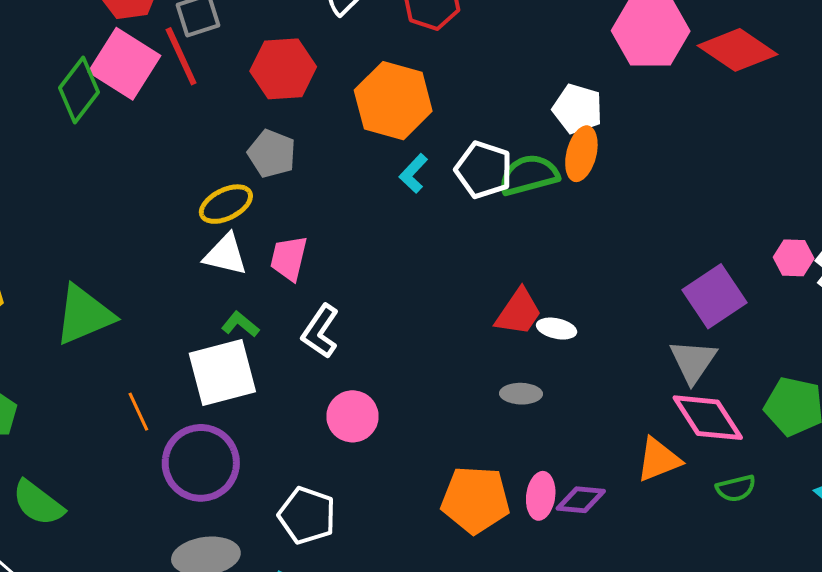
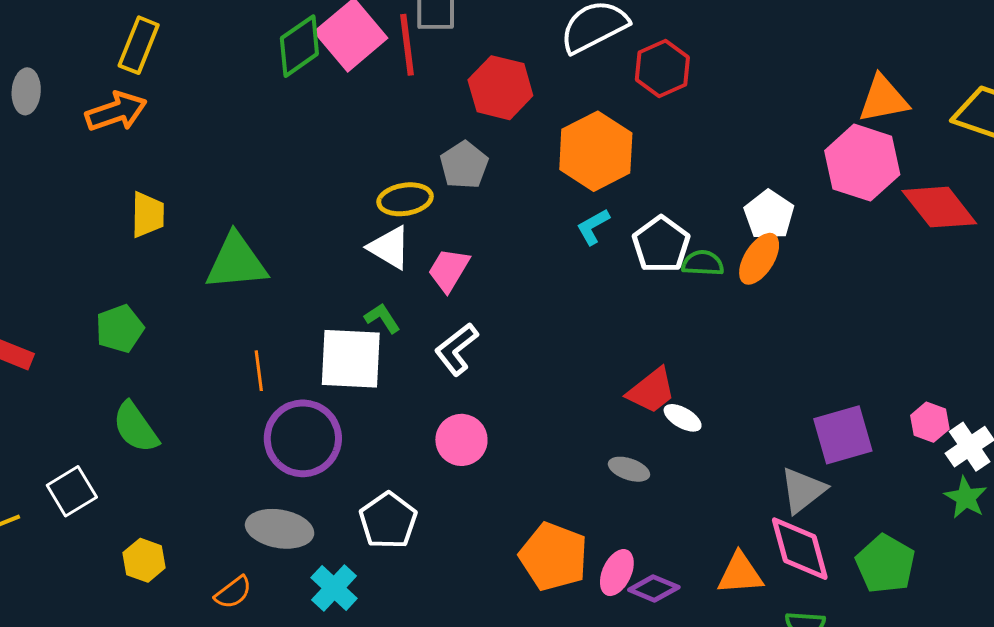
green semicircle: (529, 175) -> (703, 263), size x0.7

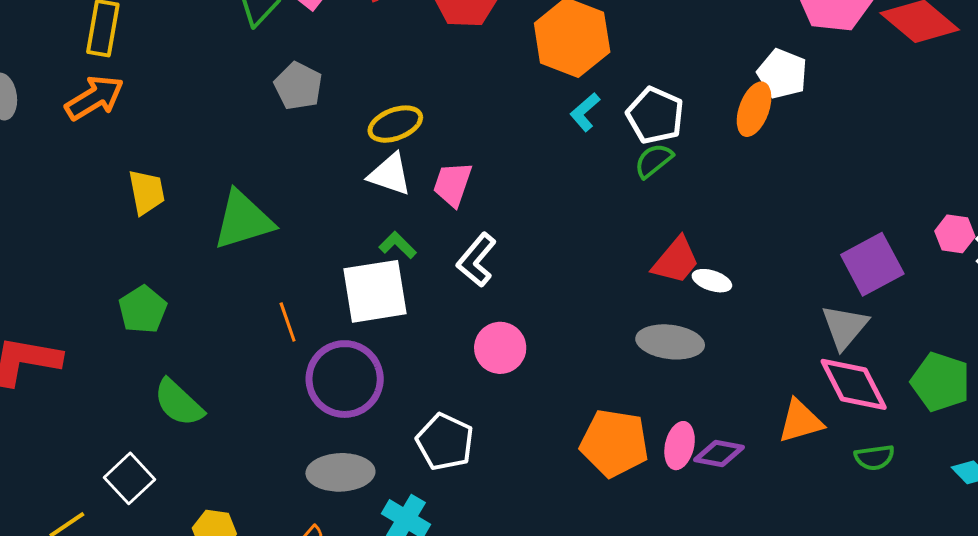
gray pentagon: (464, 165) -> (298, 86), moved
white pentagon: (769, 215) -> (782, 74), moved
green semicircle: (703, 263) -> (654, 161), moved, turned -30
gray ellipse: (629, 469) -> (670, 342), size x1.6

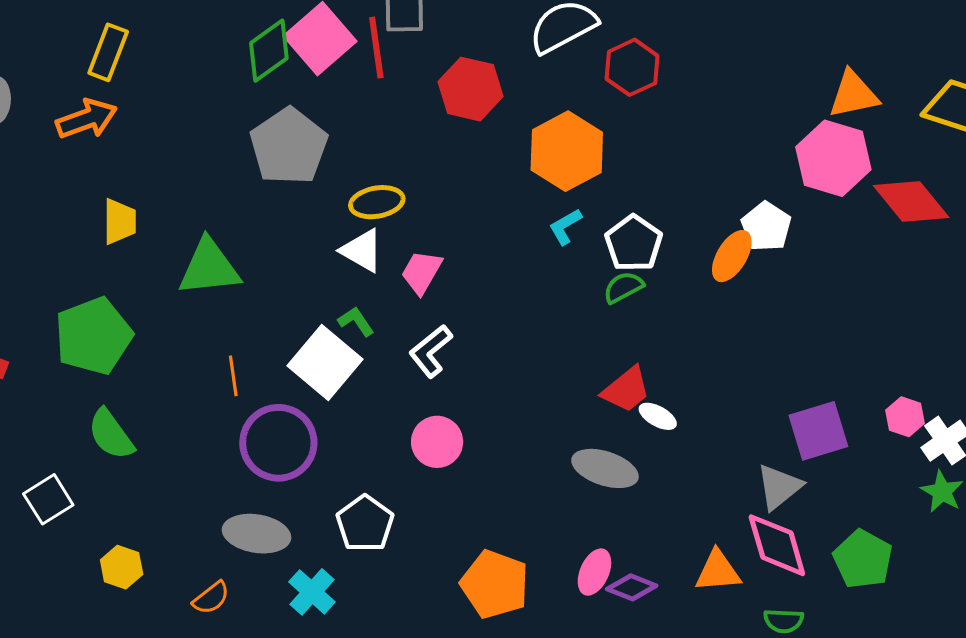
gray pentagon: (298, 86) -> (289, 146), size x1.6
white square: (375, 291) -> (325, 362), turned 38
green pentagon: (143, 309) -> (93, 336), size x1.6
orange pentagon: (614, 443) -> (495, 584), moved

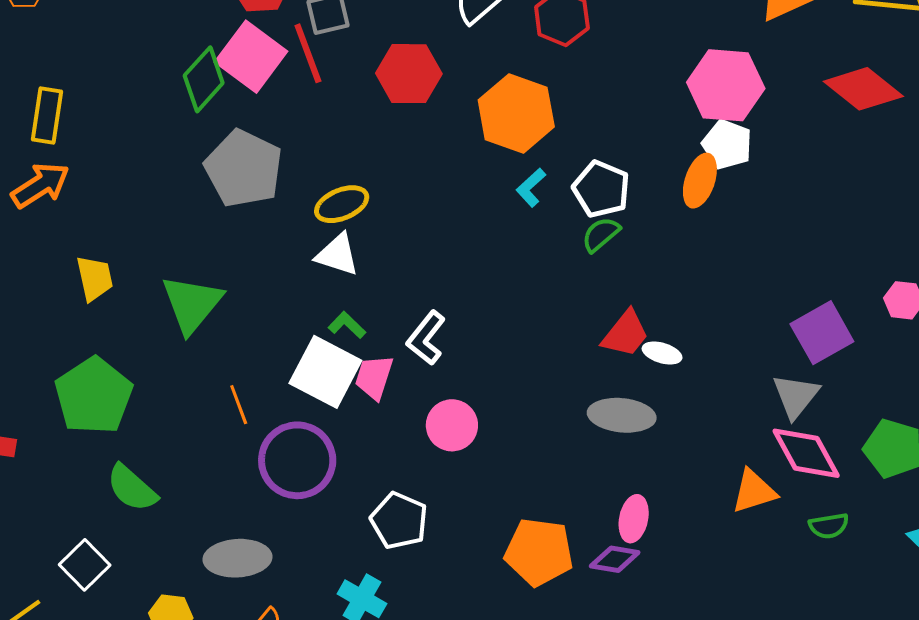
pink hexagon: (833, 158) -> (726, 85), moved
green triangle: (209, 267) -> (192, 304), turned -32
pink trapezoid: (422, 272) -> (374, 377), moved
gray ellipse: (257, 534) -> (237, 558), moved
purple diamond: (632, 587) -> (615, 559), moved

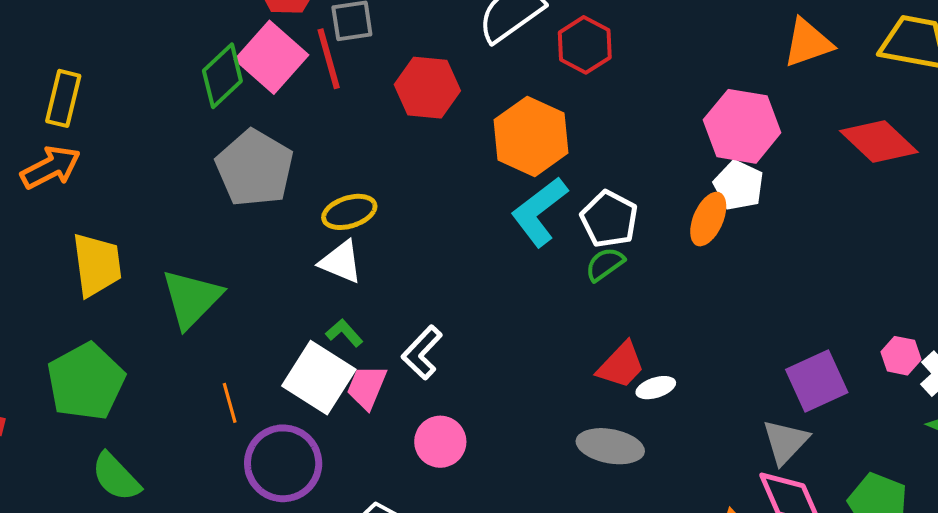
cyan L-shape: (531, 188) -> (539, 212), size x1.8
yellow trapezoid: (95, 278) -> (97, 265), size x1.4
white ellipse: (662, 353) -> (656, 388), turned -39

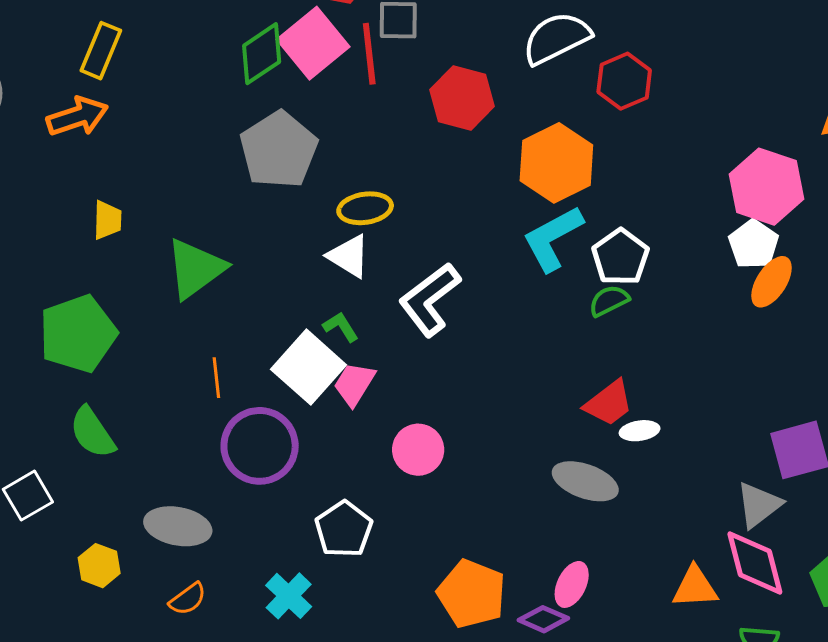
orange ellipse: (708, 219) -> (771, 282), moved
yellow trapezoid: (97, 265) -> (107, 220), size x0.6
white L-shape: (422, 353) -> (430, 299), moved, size x1.4

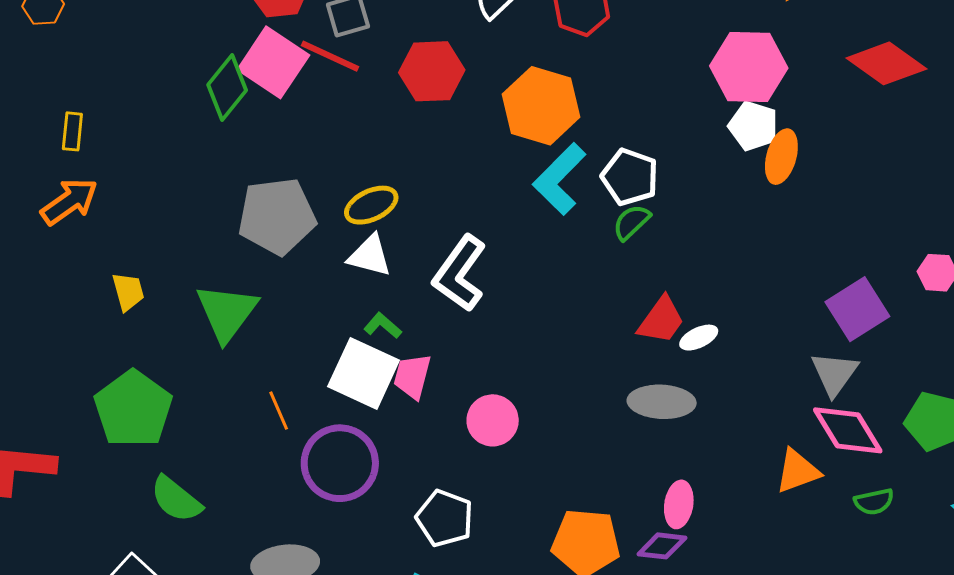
yellow rectangle: (101, 51) -> (72, 131), size x0.7
red line: (369, 54) -> (330, 56), turned -42
gray pentagon: (279, 150) -> (277, 216), moved, turned -30

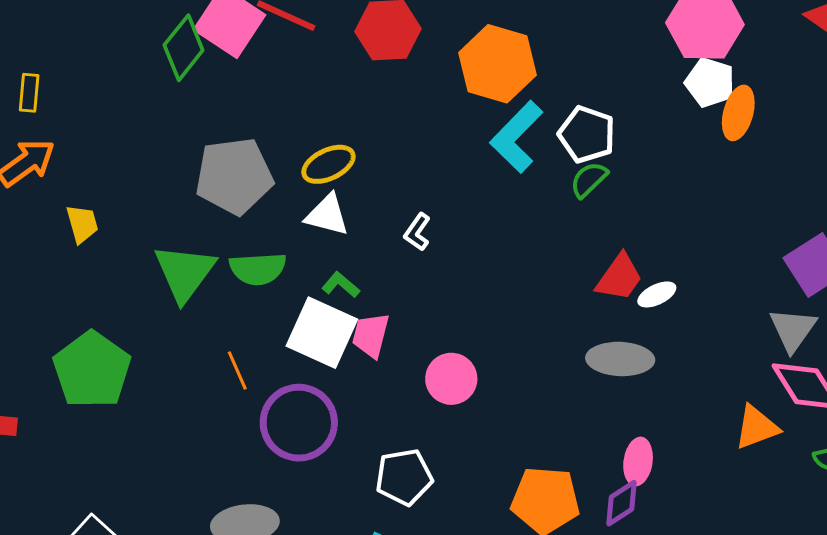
white L-shape: (460, 273) -> (417, 232), size x0.5
yellow trapezoid: (128, 292) -> (82, 224), moved
green semicircle: (176, 499) -> (258, 269), moved, turned -42
white pentagon: (445, 518) -> (404, 477), turned -30
purple diamond: (662, 546) -> (621, 503), turned -39

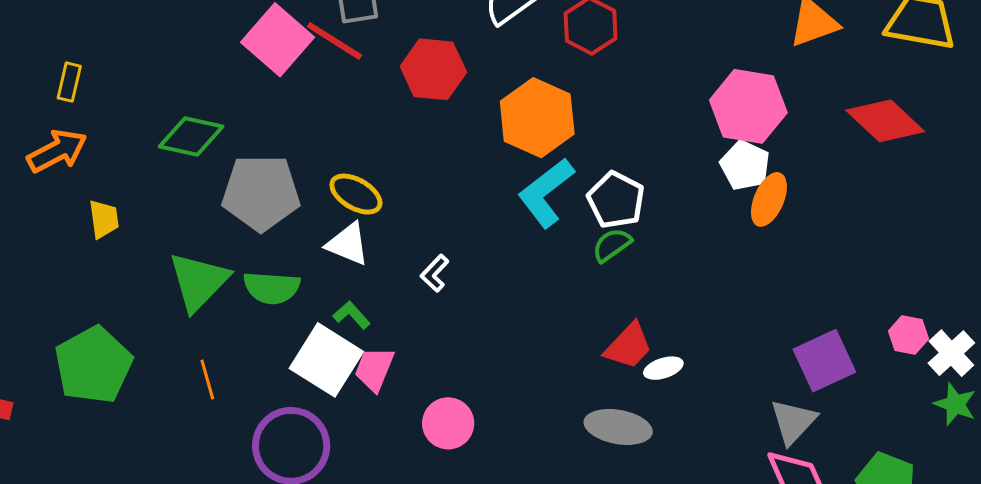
green diamond: (184, 48) -> (191, 136), moved, turned 56
yellow ellipse: (328, 164) -> (356, 194), turned 48
orange line: (237, 370) -> (207, 380), moved

